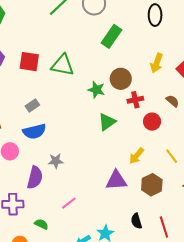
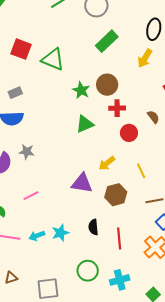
yellow arrow: (157, 63) -> (145, 58), moved

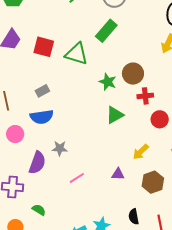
green rectangle: (107, 41) -> (106, 31), moved
purple triangle: (82, 183) -> (118, 174), size x0.6
pink line: (31, 196) -> (77, 178), moved

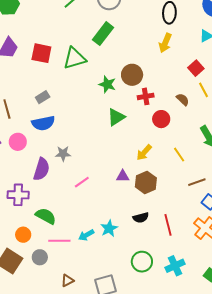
green triangle: (77, 54) -> (75, 58), turned -30
brown hexagon: (153, 182) -> (146, 182), moved
green semicircle: (39, 210) -> (46, 216), size x1.5
black semicircle: (134, 217) -> (141, 218), turned -91

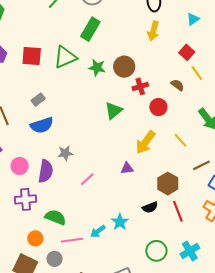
green star: (107, 84) -> (97, 68), moved
pink circle: (18, 142) -> (20, 166), moved
yellow arrow: (144, 152) -> (145, 142), size x1.4
brown hexagon: (146, 182) -> (168, 184), moved

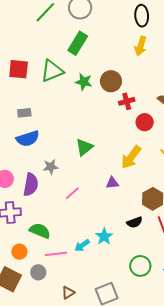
gray rectangle: (38, 100) -> (24, 113), turned 32
green triangle: (113, 111) -> (84, 147), moved

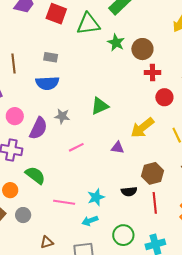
cyan arrow: (82, 245) -> (90, 221), moved
pink line: (56, 254) -> (64, 202), moved

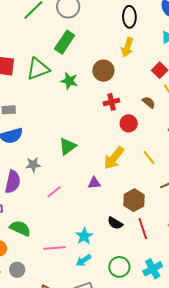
brown circle: (142, 49) -> (103, 71), moved
black semicircle: (129, 191) -> (115, 223), turned 49

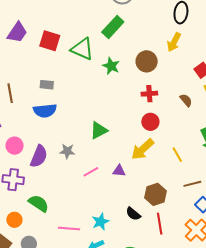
green triangle: (38, 69) -> (82, 49), turned 35
red circle: (129, 123) -> (150, 122), moved
gray star: (33, 165) -> (67, 151), moved
pink line: (54, 192) -> (91, 172), moved

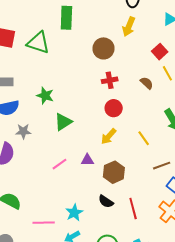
green rectangle: (113, 27) -> (66, 18), turned -35
green star: (111, 66) -> (45, 96), moved
yellow arrow: (143, 149) -> (109, 136), size x0.7
gray star: (67, 151) -> (23, 131), moved
brown hexagon: (156, 194) -> (114, 172), moved

